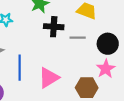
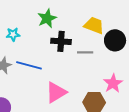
black circle: (108, 44) -> (115, 40), moved
blue line: (20, 68) -> (29, 65), moved, turned -75

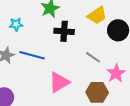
yellow trapezoid: (94, 25) -> (97, 15), turned 125
gray line: (85, 52) -> (93, 57), moved, turned 35

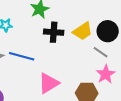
yellow trapezoid: (97, 15) -> (83, 31), moved
gray line: (93, 57) -> (101, 52), moved

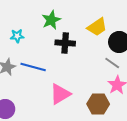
yellow trapezoid: (83, 31) -> (97, 27), moved

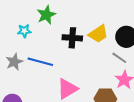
green star: (51, 20) -> (46, 15), moved
yellow trapezoid: (97, 27) -> (98, 34), moved

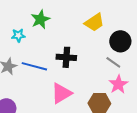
yellow trapezoid: (98, 34) -> (94, 22), moved
black cross: (72, 38) -> (66, 57), moved

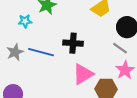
pink triangle: (61, 93) -> (83, 74), moved

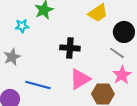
blue line: (41, 52) -> (38, 85), moved

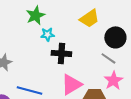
cyan star: (22, 26) -> (47, 34), moved

